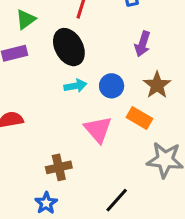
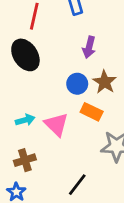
cyan arrow: (75, 86) -> (25, 120), moved
blue circle: (112, 86) -> (77, 84), moved

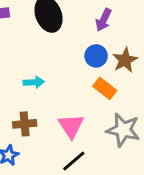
purple arrow: (89, 47) -> (104, 20), moved
pink triangle: (56, 125) -> (71, 126), moved

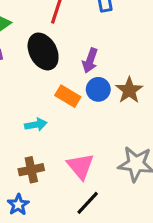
purple arrow: (104, 20) -> (90, 61), moved
orange rectangle: (105, 88) -> (68, 96), moved

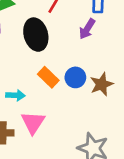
purple arrow: (90, 61) -> (87, 29), moved
pink triangle: (80, 166) -> (33, 123), moved

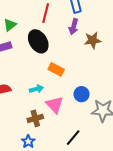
blue circle: (75, 77) -> (82, 94), moved
brown star: (102, 84) -> (93, 40), moved, turned 30

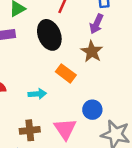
brown star: (93, 40) -> (92, 52), moved, turned 30
pink triangle: (55, 105) -> (65, 129), moved

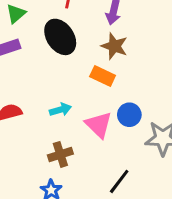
orange rectangle: (66, 73) -> (103, 76), moved
pink triangle: (65, 129) -> (99, 125), moved

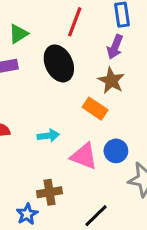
pink triangle: (99, 125) -> (84, 156), turned -32
brown cross: (60, 154) -> (50, 192), moved

